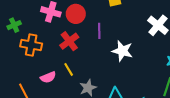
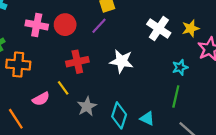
purple line: (99, 31) -> (99, 26), moved, turned 49
red cross: (69, 41) -> (77, 62), moved, turned 30

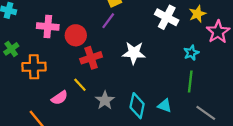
red circle: (65, 25) -> (76, 35), moved

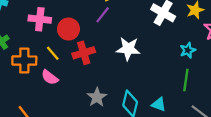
yellow line: (80, 85) -> (53, 53), moved
pink semicircle: (60, 98) -> (50, 77), moved, turned 70

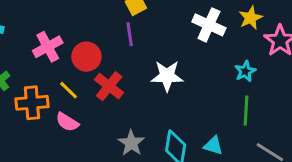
purple line: (103, 15) -> (130, 34), turned -42
pink cross: (40, 19) -> (48, 47), turned -30
red cross: (84, 53) -> (109, 86), turned -30

